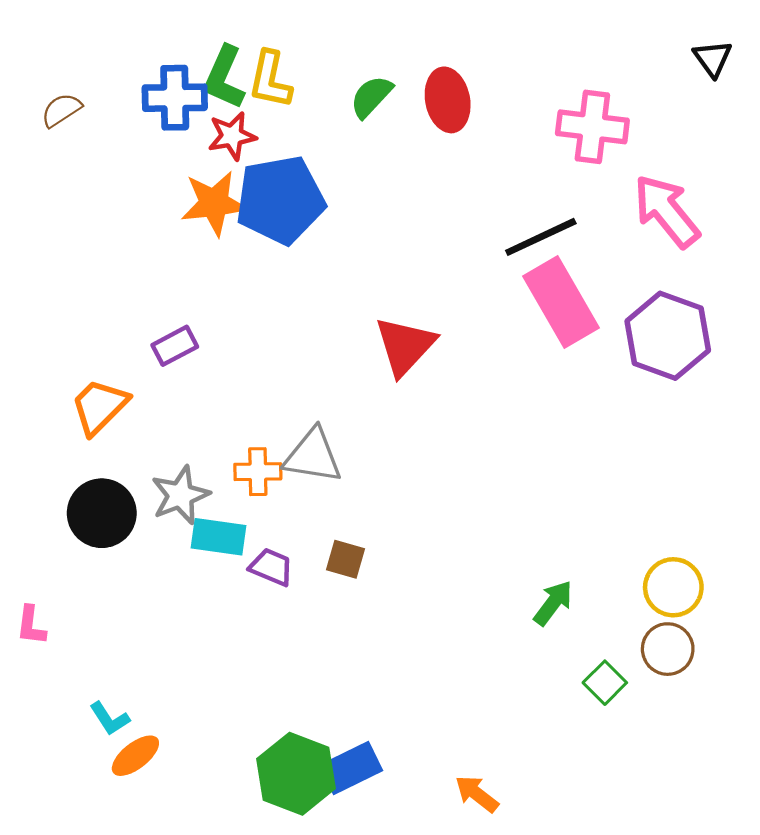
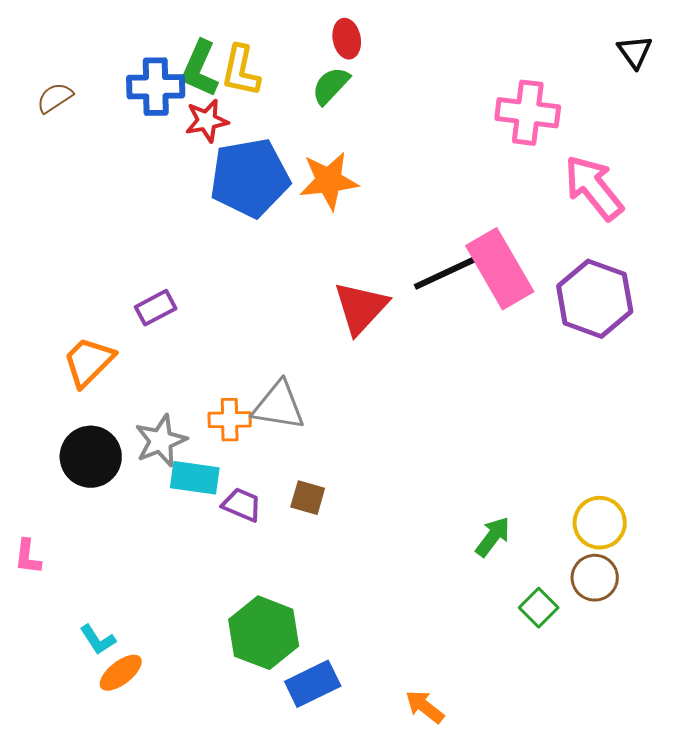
red ellipse: (448, 100) -> (347, 39), moved, size x0.7
orange star: (214, 203) -> (329, 181), moved
black line: (541, 237) -> (446, 273), moved
green hexagon: (296, 774) -> (264, 633), moved

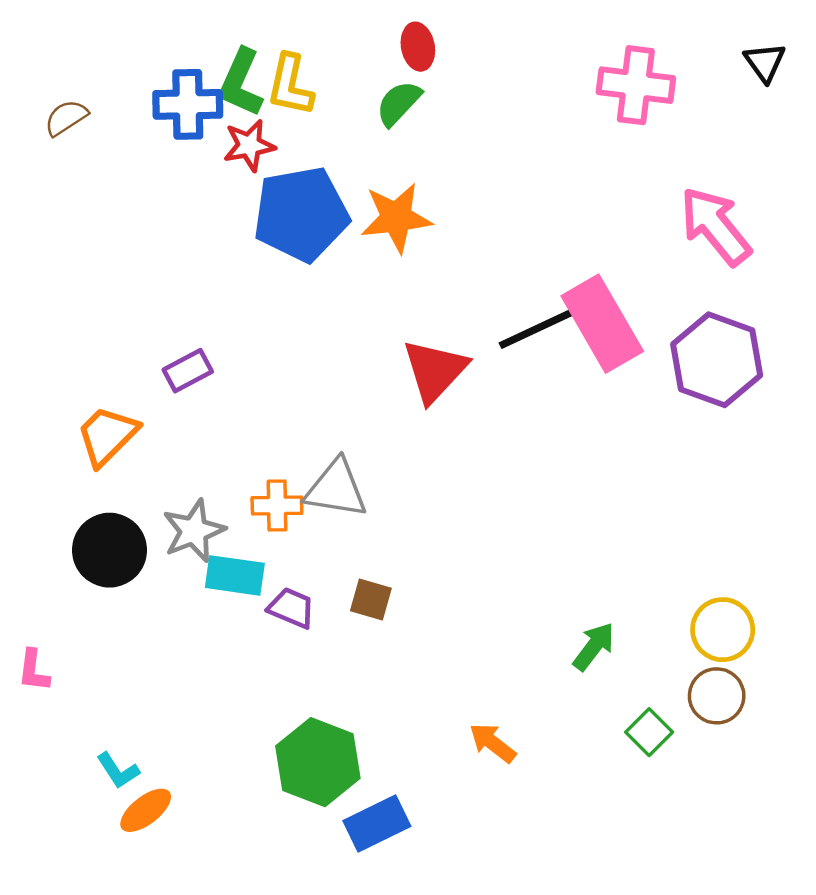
pink cross: (528, 113) -> (636, 85), moved
orange arrow: (425, 707) -> (493, 743), moved

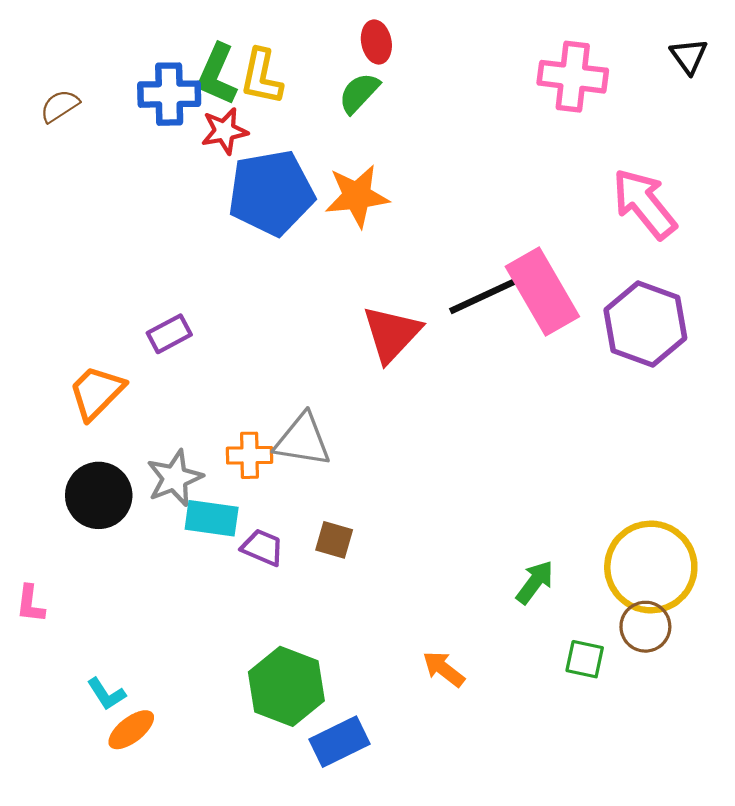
yellow circle: (723, 630) -> (651, 567), size x1.6
green square: (649, 732) -> (585, 659), turned -33

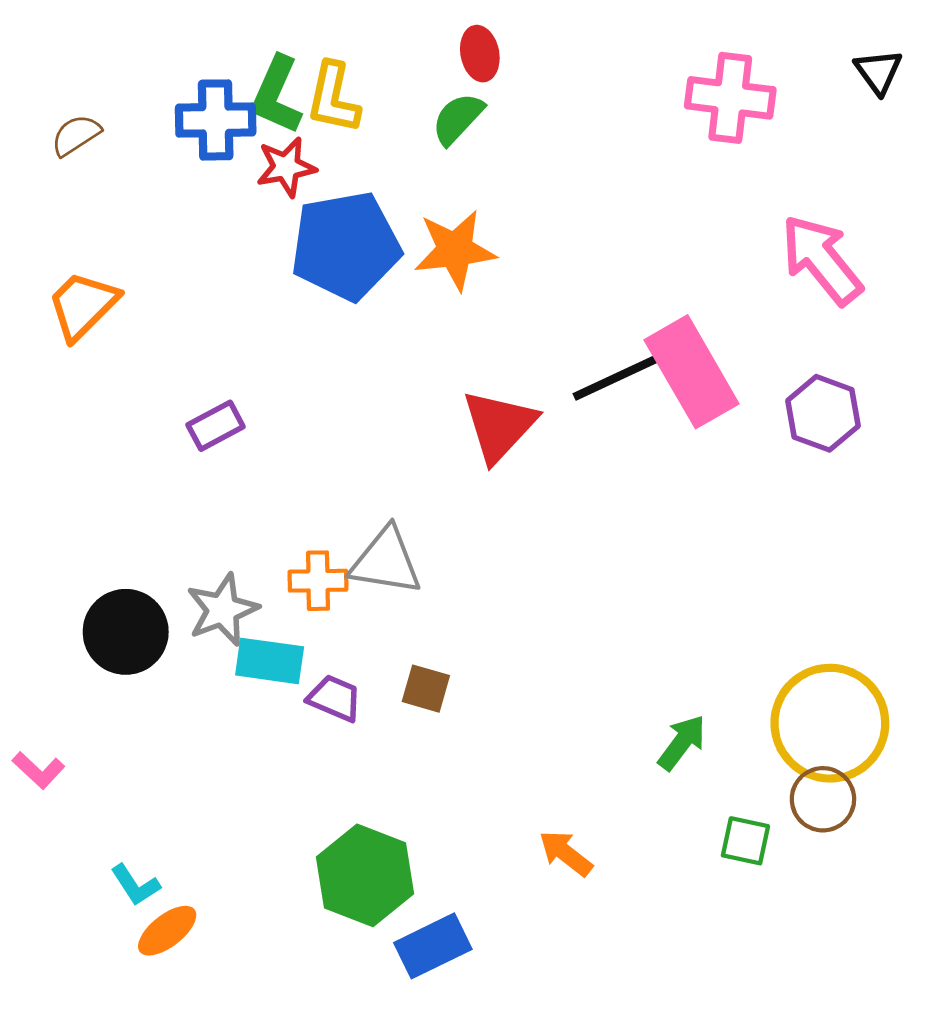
purple hexagon: (645, 324) -> (823, 413), size x0.7
orange trapezoid: (97, 392) -> (83, 305), moved
pink L-shape: (30, 604) -> (39, 770), turned -54

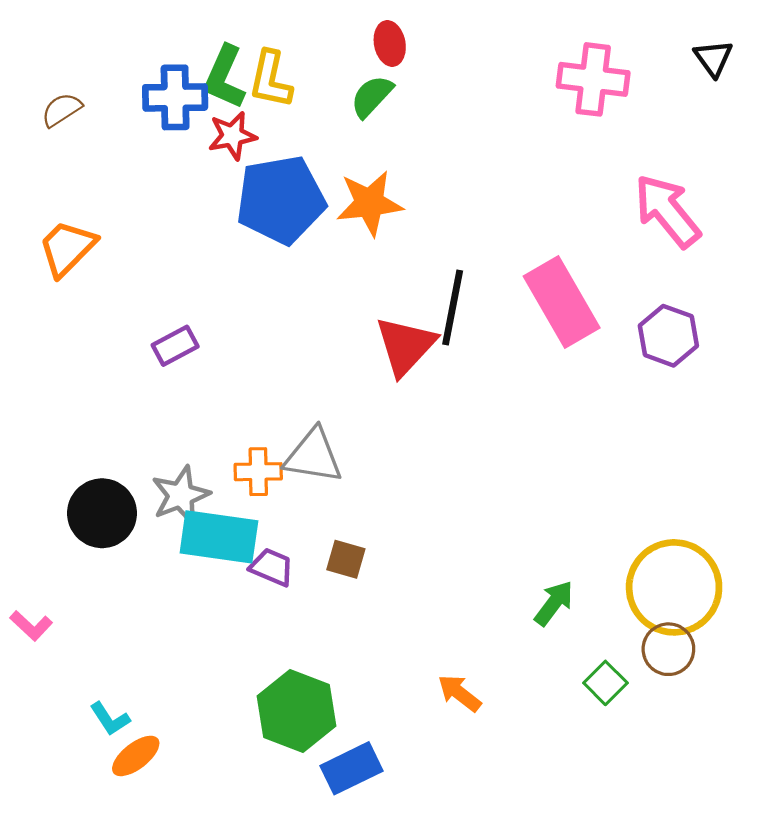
black line: (617, 377) -> (453, 308), moved, turned -54
cyan rectangle: (270, 661) -> (219, 537), size x1.4
green square: (745, 841) -> (605, 683), turned 33

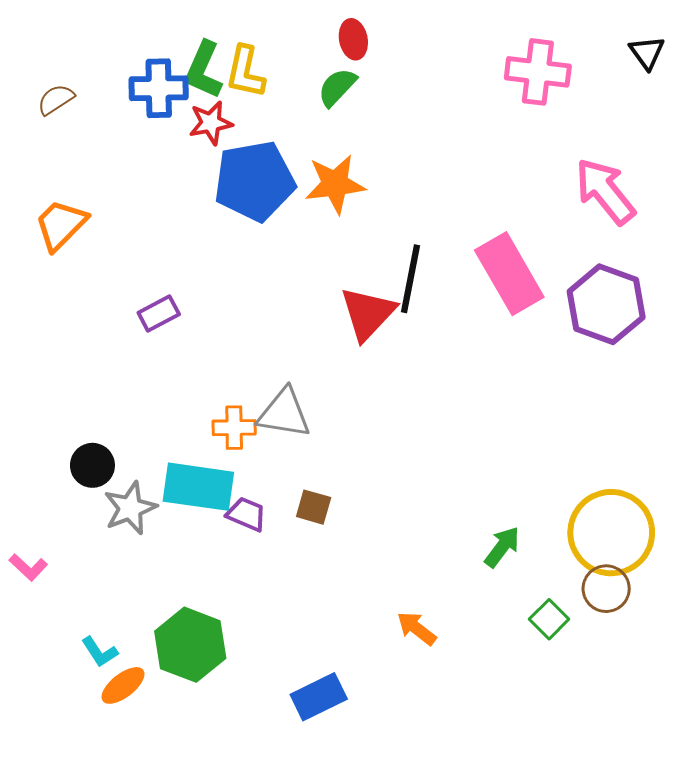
purple hexagon: (668, 336) -> (606, 304), size x1.4
gray star: (181, 495) -> (130, 508), moved
black circle: (102, 513) -> (92, 465), size x0.7
green hexagon: (296, 711) -> (190, 645), moved

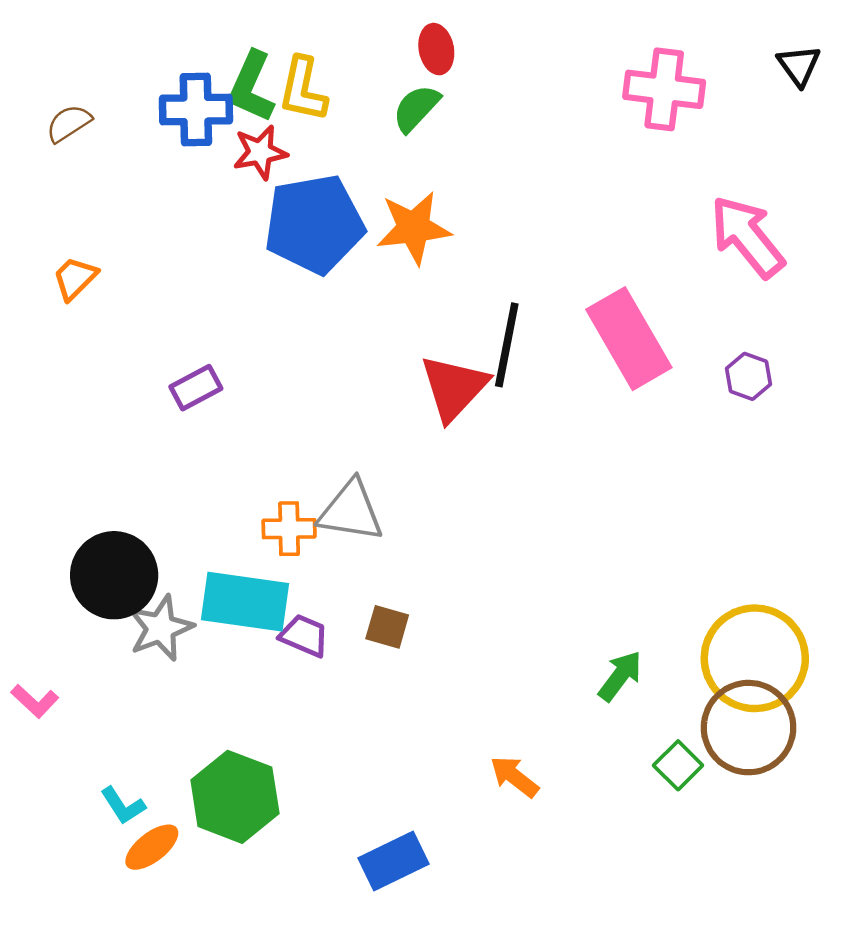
orange trapezoid: (61, 225) -> (75, 278), size x0.7
purple hexagon: (606, 304) -> (749, 376), size x0.5
black circle: (92, 465) -> (114, 575), size x1.6
brown circle: (606, 589) -> (749, 728), size x1.6

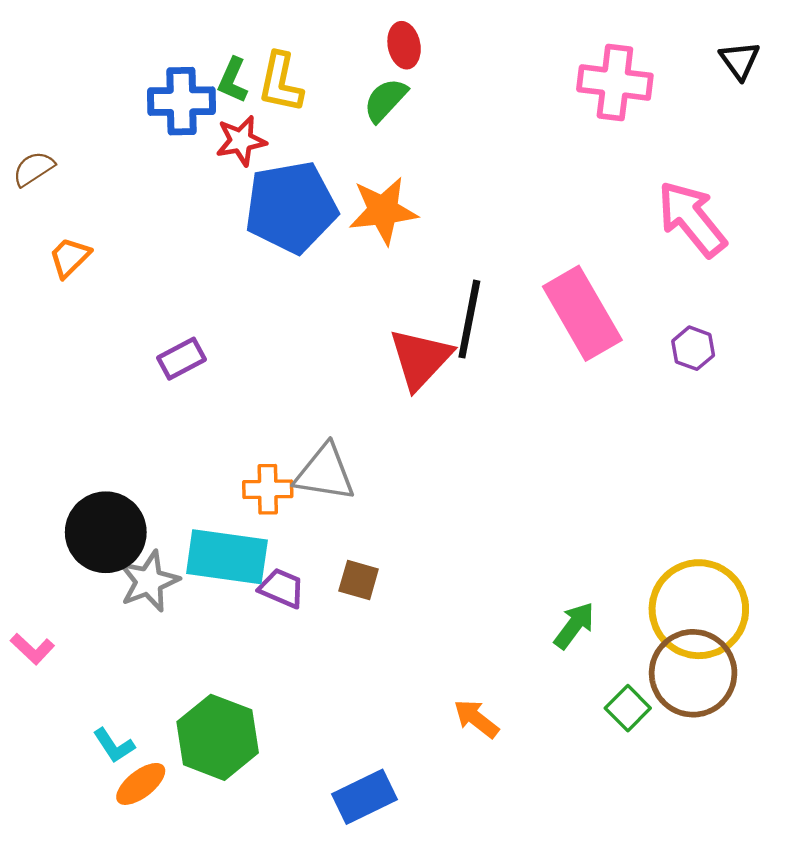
green L-shape: (251, 87) -> (233, 80), size x0.7
brown semicircle: (69, 123) -> (34, 169), moved

